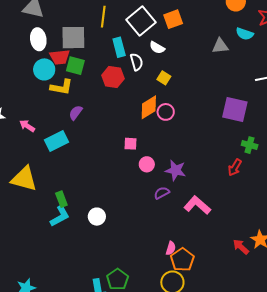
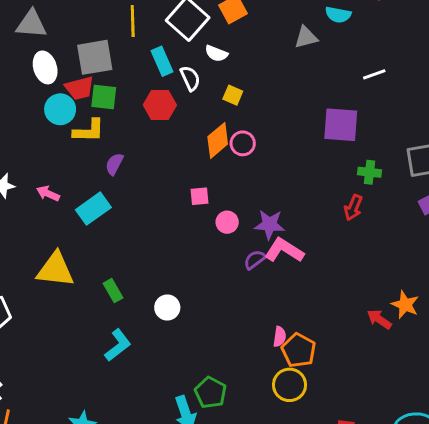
pink L-shape: (197, 205) -> (284, 250), moved
cyan L-shape: (60, 216) -> (118, 345), moved

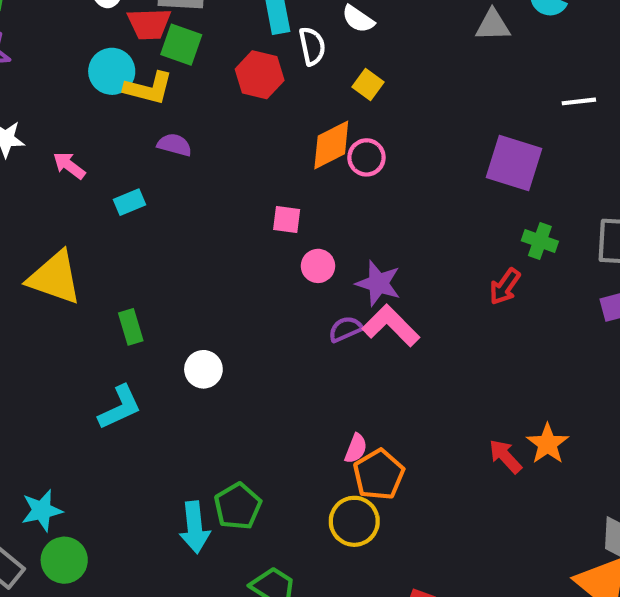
cyan circle: (60, 109) -> (112, 71), moved
purple semicircle: (114, 164) -> (175, 145), turned 65
cyan rectangle: (93, 209) -> (130, 202), size x0.6

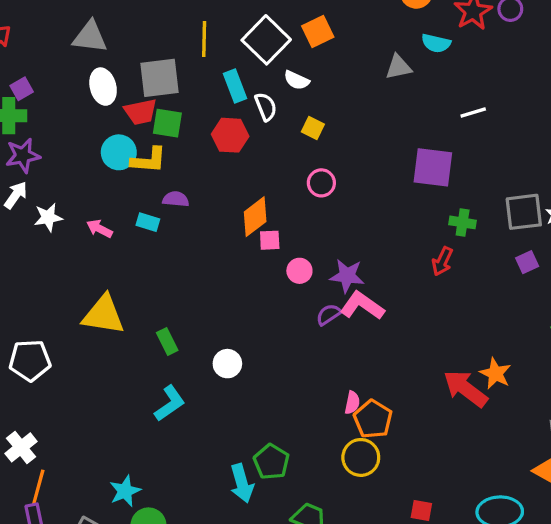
orange diamond: (331, 145) -> (255, 217), moved
cyan rectangle: (130, 202) -> (148, 222), moved, turned 50
red arrow: (505, 456) -> (465, 389), size x1.6

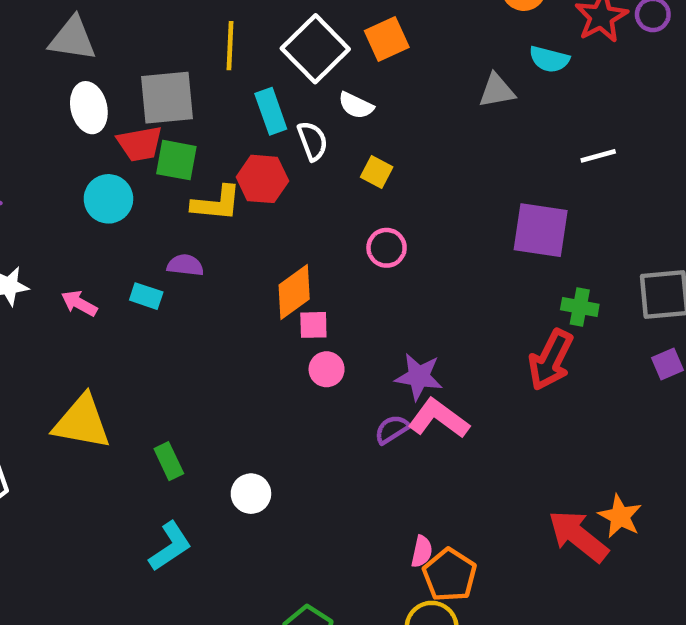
yellow L-shape: (149, 160) -> (216, 203), moved
red arrow: (442, 261) -> (551, 360), size x1.5
pink circle: (299, 271) -> (327, 369), moved

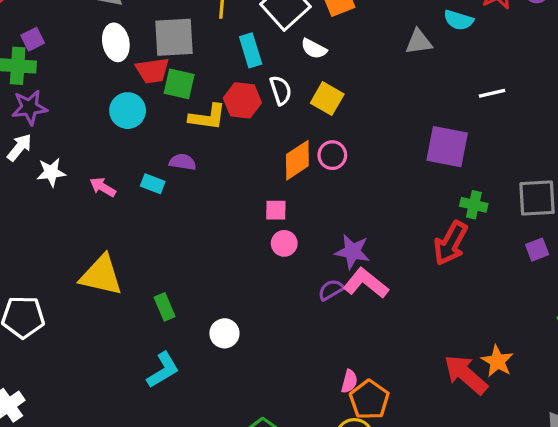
white semicircle: (312, 141) -> (281, 90), moved
yellow square: (377, 172) -> (327, 99), size x1.4
orange diamond: (294, 292) -> (297, 160), moved

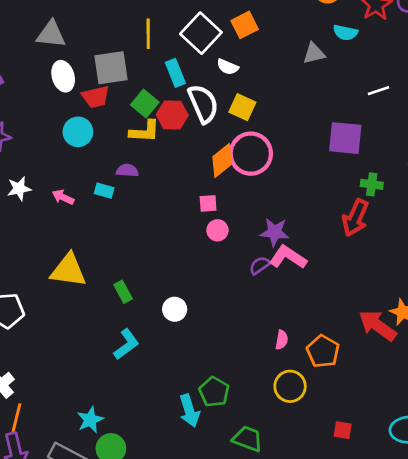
green square: (179, 84) -> (145, 104), moved, turned 32
white semicircle: (281, 90) -> (203, 104), size x1.6
pink circle: (332, 155) -> (251, 154), size x1.8
orange pentagon: (369, 400) -> (323, 351), moved

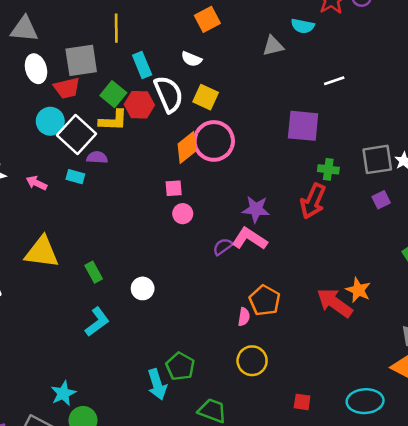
white square: (201, 33) -> (76, 134), moved
purple star: (275, 232) -> (256, 209), moved
orange pentagon: (323, 351) -> (265, 300), moved

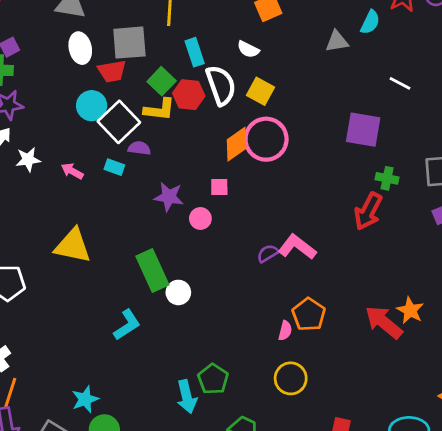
cyan semicircle: (303, 26) -> (370, 22), turned -80
white line: (334, 81) -> (400, 83), turned 42
purple star: (256, 209) -> (169, 197), moved
pink circle: (183, 214) -> (200, 218), moved
green rectangle: (94, 272) -> (152, 271), moved, size x1.8

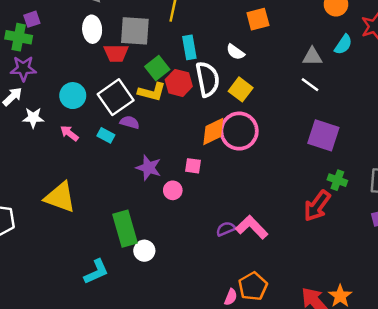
white line: (400, 83) -> (310, 85), moved
cyan circle: (92, 106) -> (73, 96), moved

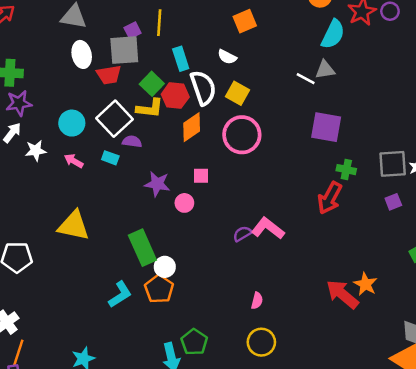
purple square: (32, 19) -> (133, 30), moved
cyan semicircle: (343, 44) -> (333, 34), size x1.4
gray triangle: (312, 57) -> (325, 70), moved
orange diamond: (213, 131) -> (192, 127), moved
orange pentagon: (253, 286) -> (159, 289), moved

